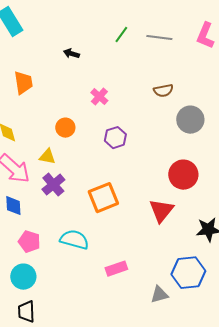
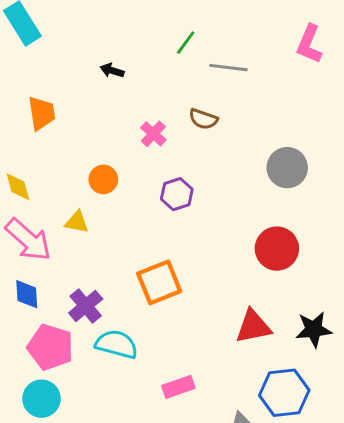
gray line: (159, 38) -> (228, 68), moved
brown semicircle: (163, 91) -> (203, 119), moved, turned 30
purple cross: (53, 185) -> (86, 306), moved
red triangle: (161, 211) -> (253, 327), moved, turned 40
pink pentagon: (29, 242) -> (50, 347), size x1.4

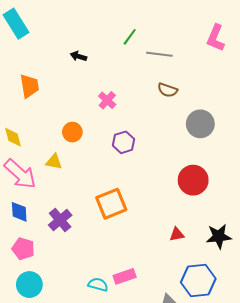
brown semicircle: (203, 119) -> (168, 90), moved
red triangle: (253, 327) -> (177, 234), size x0.6
cyan semicircle: (117, 344) -> (98, 285), moved, size x0.7
pink pentagon: (50, 347) -> (23, 249), moved, size x0.7

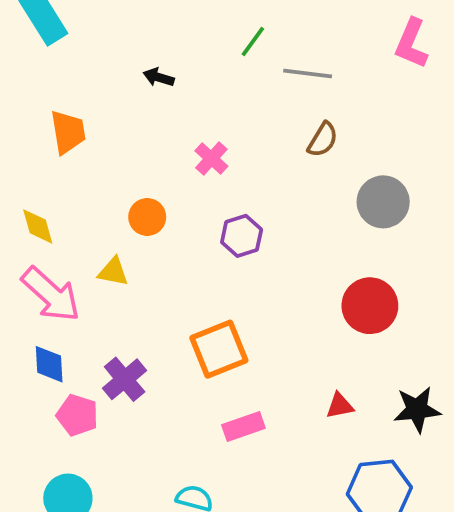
brown semicircle: (168, 90) -> (323, 140), turned -78
pink pentagon: (23, 249) -> (77, 415), moved
pink rectangle: (125, 276) -> (243, 426), moved

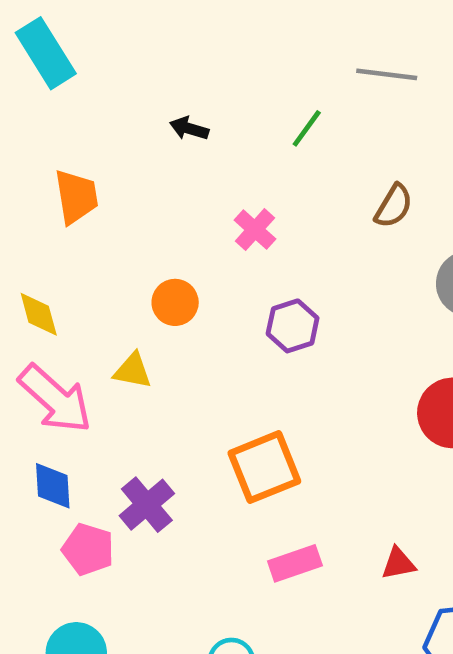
green line: (253, 41) -> (307, 128), moved
gray line: (308, 74) -> (387, 74), moved
red triangle: (340, 406) -> (398, 563), moved

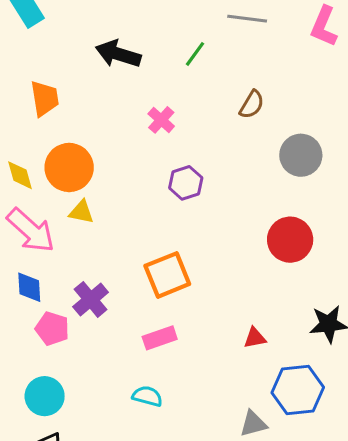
black arrow: (189, 128) -> (118, 54), size x1.8
orange circle: (175, 302) -> (69, 167), moved, size x1.6
pink rectangle: (295, 563) -> (160, 338), moved

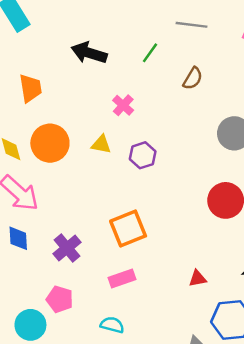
brown semicircle: (252, 105) -> (193, 78), moved
yellow triangle: (81, 212) -> (101, 144), moved
pink pentagon: (52, 329) -> (60, 299), moved

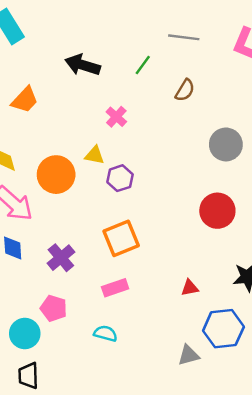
orange trapezoid: (30, 88) -> (25, 100), turned 52
orange circle: (50, 143) -> (56, 175), moved
purple hexagon: (143, 155) -> (120, 178), moved

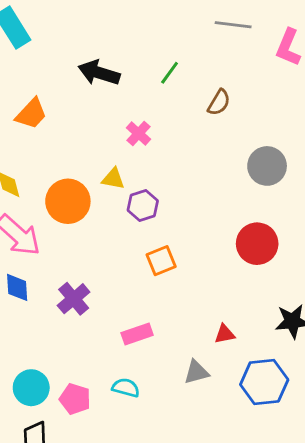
gray line: (184, 37) -> (233, 25), moved
orange square: (121, 238) -> (161, 261), moved, size x0.7
pink pentagon: (54, 308) -> (75, 399), moved
gray triangle: (189, 355) -> (196, 372), moved

